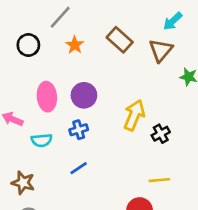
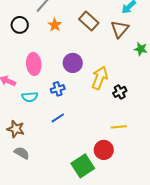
purple circle: (84, 95) -> (73, 63), moved

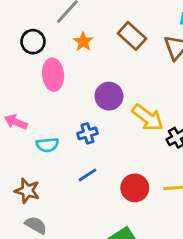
pink ellipse: (34, 64) -> (53, 75), moved
yellow arrow: (100, 78) -> (148, 118), turned 105
red circle: (104, 150) -> (135, 188), moved

